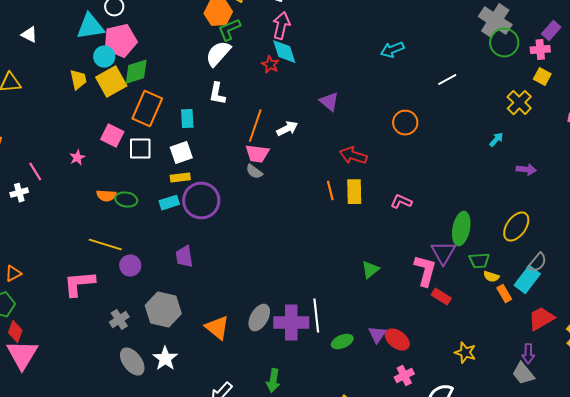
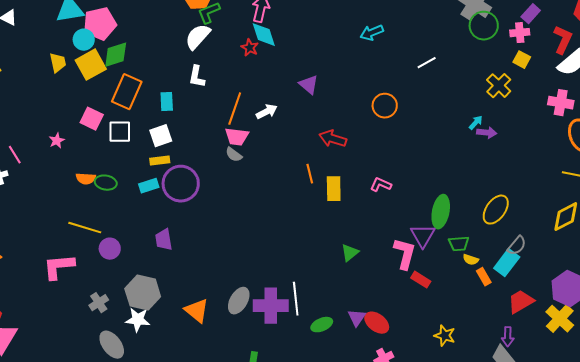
purple arrow: (526, 170) -> (487, 133), moved
yellow rectangle: (354, 192) -> (334, 189), moved
white star: (165, 359) -> (138, 320), moved, turned -30

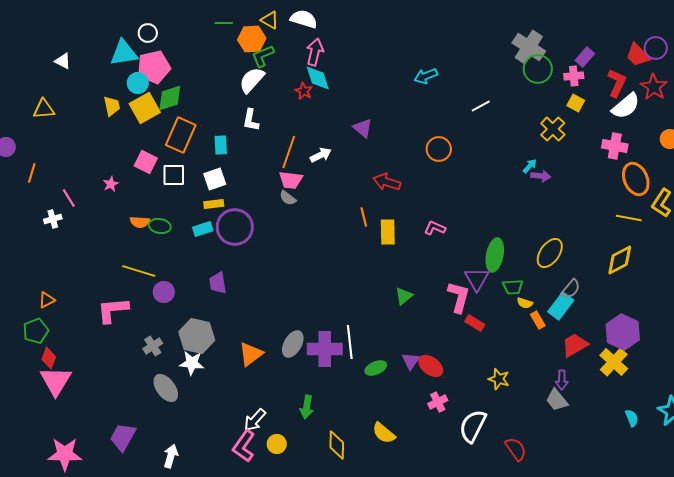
orange triangle: (197, 311) -> (251, 354), turned 44

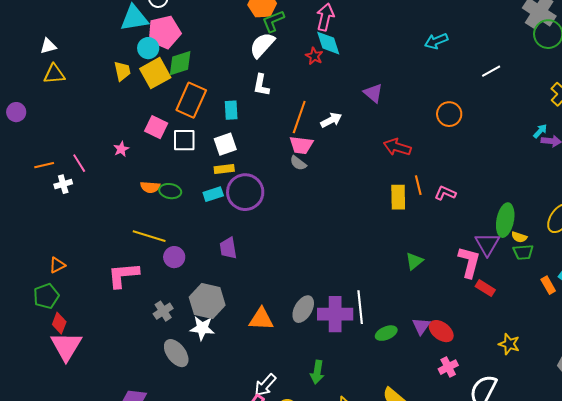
white triangle: (63, 61) -> (48, 46), moved, turned -42
orange line: (32, 173) -> (44, 165), moved, turned 60
orange line: (364, 217) -> (418, 185), moved
yellow semicircle: (525, 303) -> (519, 237), moved
orange triangle: (251, 354) -> (261, 319), turned 40

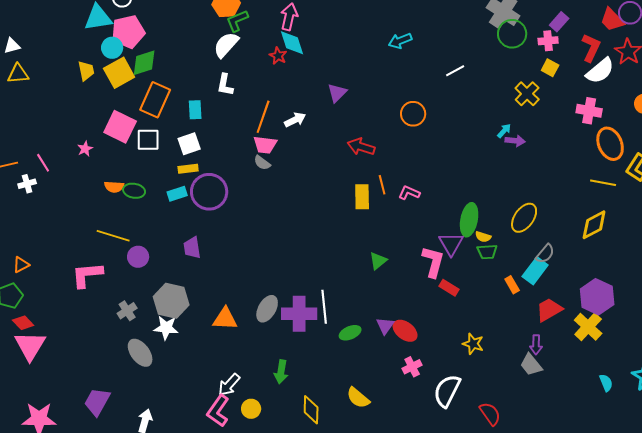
purple triangle: (373, 93) -> (337, 93), turned 35
pink square: (156, 127) -> (120, 127), size x1.4
red diamond: (59, 323) -> (23, 323), turned -65

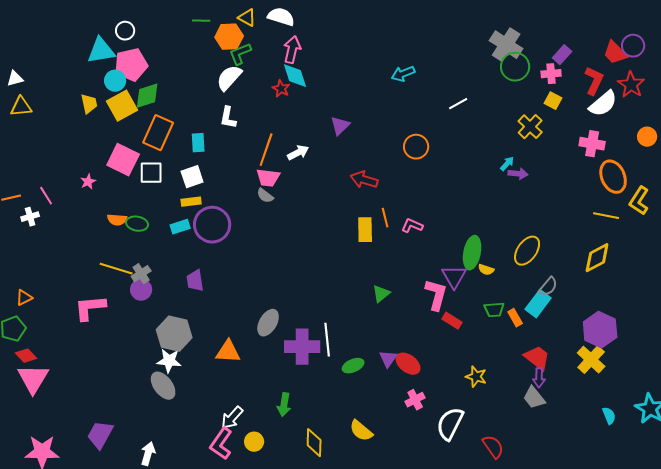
green trapezoid: (487, 252) -> (494, 310), moved
gray ellipse: (267, 309) -> (268, 323), moved
red trapezoid: (549, 310) -> (537, 358), moved, turned 68
gray cross: (127, 311) -> (141, 274), moved
gray ellipse: (140, 353) -> (163, 386), moved

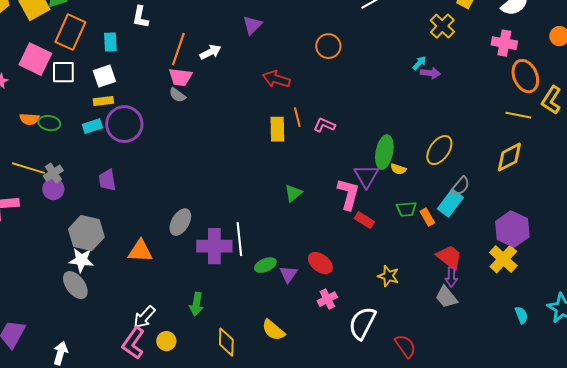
purple triangle: (388, 359) -> (288, 274), moved

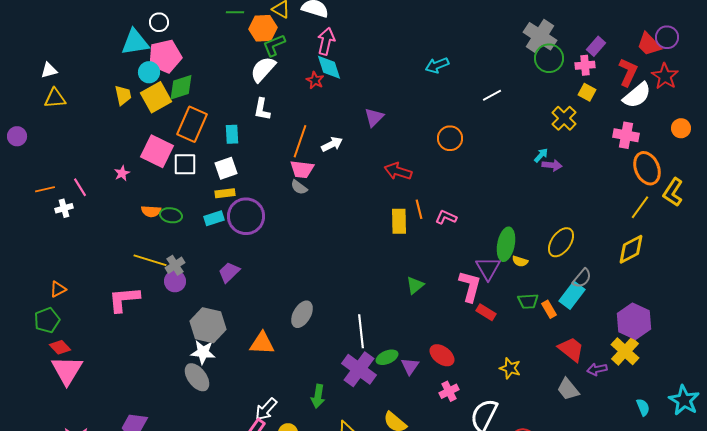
yellow line: (518, 115) -> (640, 207), turned -65
purple trapezoid: (107, 180) -> (229, 272), turned 55
purple cross: (214, 246) -> (359, 369), moved, turned 36
purple arrow: (451, 277) -> (597, 369), moved, turned 78

